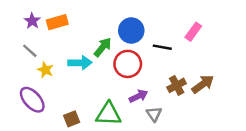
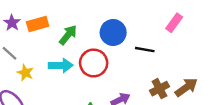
pink rectangle: (193, 32) -> (174, 23), moved
green arrow: (103, 47) -> (68, 35), moved
red circle: (128, 64) -> (94, 63), moved

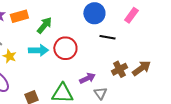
blue circle: (113, 33) -> (94, 13), moved

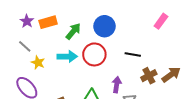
blue circle: (94, 13) -> (104, 26), moved
black line: (107, 37) -> (133, 54), moved
purple arrow: (87, 78) -> (117, 85), turned -56

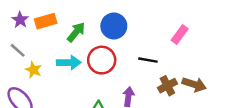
pink rectangle: (161, 21) -> (180, 35), moved
brown arrow: (171, 75) -> (194, 84), turned 54

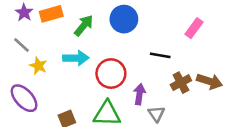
red circle: (102, 60) -> (111, 74), moved

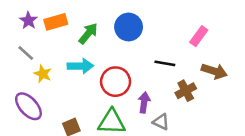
brown arrow: (209, 81) -> (214, 71), moved
gray triangle: (156, 114) -> (161, 122), turned -30

